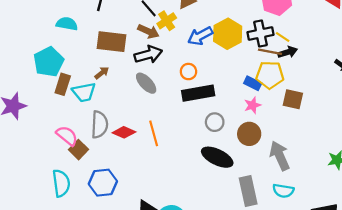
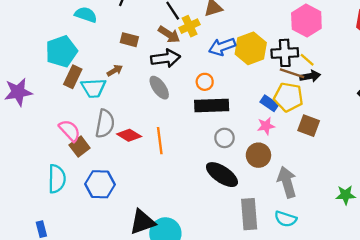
brown rectangle: (112, 42) -> (129, 40), size x0.6

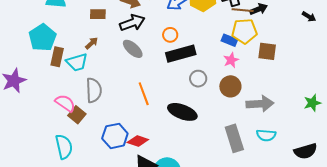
red diamond: (129, 135) -> (138, 141), moved
black ellipse: (222, 175) -> (182, 112), moved
gray arrow: (287, 182) -> (260, 104), turned 116
blue hexagon: (100, 184) -> (115, 136), moved

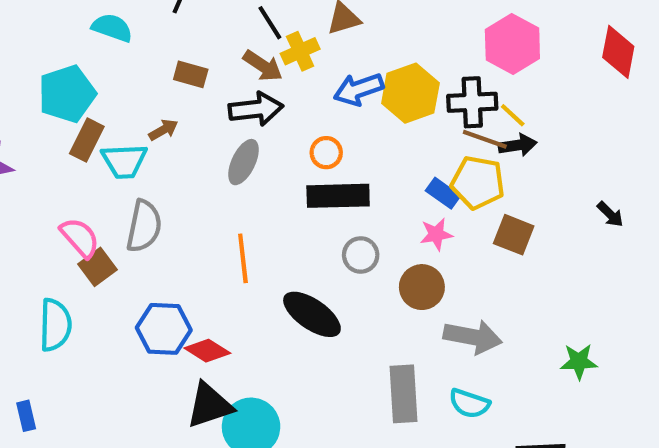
black arrow: (309, 17) -> (610, 214), moved
gray ellipse: (133, 49) -> (243, 162), turned 60

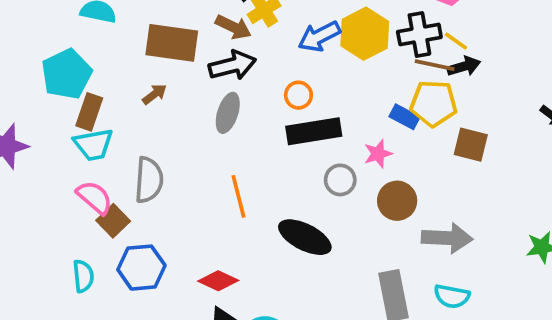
brown rectangle: (191, 74) -> (172, 43), size x1.8
cyan trapezoid: (124, 161) -> (93, 145), moved
pink star: (436, 234) -> (378, 154), moved
cyan semicircle: (55, 325) -> (83, 276), size x0.7
blue hexagon: (164, 329) -> (141, 268), moved

